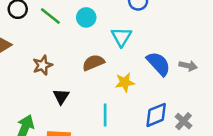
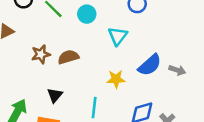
brown semicircle: (93, 63) -> (68, 57), moved
blue semicircle: (159, 64) -> (150, 65), turned 85
black triangle: (61, 97) -> (55, 95), moved

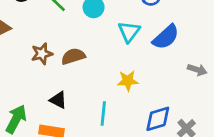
blue semicircle: (150, 65) -> (166, 37), moved
black triangle: (55, 95) -> (58, 100), turned -42

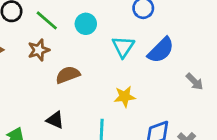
brown star: (42, 54) -> (39, 50), moved
gray arrow: (197, 70) -> (195, 82), turned 30

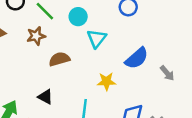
cyan triangle: (123, 47) -> (97, 38), moved
blue semicircle: (161, 50) -> (137, 58), moved

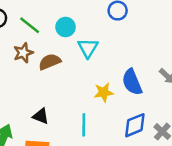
blue semicircle: (137, 58) -> (132, 82), moved, turned 115
brown semicircle: (59, 59) -> (50, 62), moved

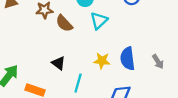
brown semicircle: (50, 62) -> (64, 23), turned -126
black triangle: (41, 116) -> (58, 63), moved

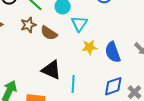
yellow star: (102, 61) -> (89, 47), moved
black triangle: (58, 63) -> (51, 70), size x1.5

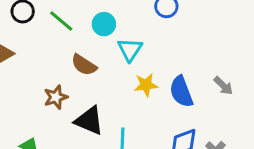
brown star: (28, 25) -> (56, 97), moved

